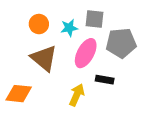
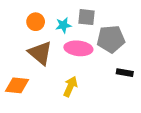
pink ellipse: (86, 53) -> (78, 48), turned 68
black rectangle: (105, 80) -> (125, 73), moved

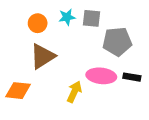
cyan star: (63, 25) -> (67, 17), moved
pink ellipse: (78, 48) -> (101, 76), moved
brown triangle: (40, 53) -> (42, 56), turned 48

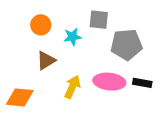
cyan star: (67, 17) -> (72, 37), moved
brown triangle: (42, 56) -> (46, 60), size x0.7
yellow arrow: (74, 92) -> (72, 87), moved

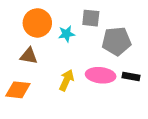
orange circle: (41, 25) -> (37, 23), size x1.5
brown triangle: (46, 60) -> (29, 56), moved, turned 42

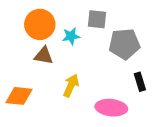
brown triangle: (29, 56) -> (44, 56), moved
pink ellipse: (101, 75) -> (111, 108), moved
black rectangle: (131, 76) -> (140, 82), turned 63

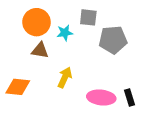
black rectangle: (140, 82) -> (130, 97), moved

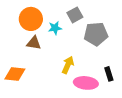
gray square: (88, 17) -> (75, 15), turned -35
yellow arrow: (65, 77) -> (68, 65), moved
black rectangle: (130, 97) -> (109, 74), moved

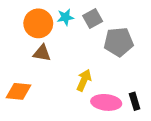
cyan star: (55, 28) -> (65, 17), moved
black rectangle: (109, 74) -> (135, 101), moved

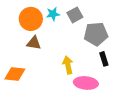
yellow arrow: (84, 80) -> (68, 65), turned -36
black rectangle: (135, 101) -> (104, 59), moved

